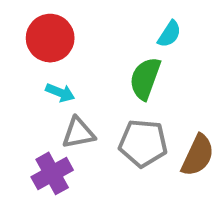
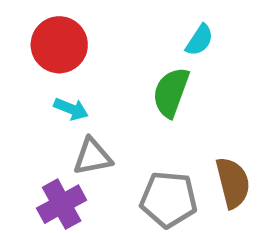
gray pentagon: (143, 143) -> (169, 199), moved
brown semicircle: (198, 155) -> (233, 183), turned -39

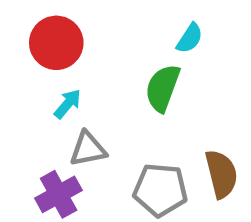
cyan arrow: (71, 109) -> (68, 104), turned -72

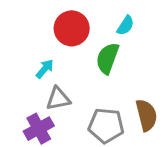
red circle: (56, 43) -> (72, 28), moved

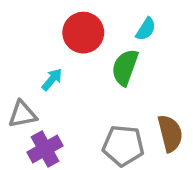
gray triangle: (58, 99) -> (22, 114), moved

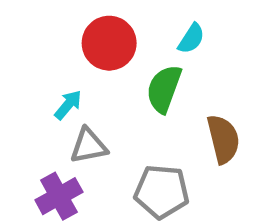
gray triangle: (22, 114) -> (89, 146), moved
brown semicircle: (170, 133) -> (223, 139), moved

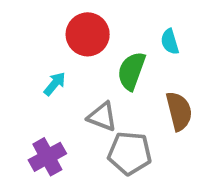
cyan semicircle: (191, 39) -> (170, 42), moved, turned 130
gray triangle: (89, 146) -> (102, 117), moved, turned 32

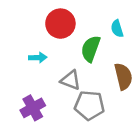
cyan arrow: (55, 84) -> (38, 58), turned 48

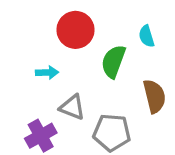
gray triangle: (70, 80) -> (72, 107), moved

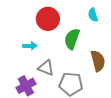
cyan semicircle: (147, 36) -> (93, 15), moved

